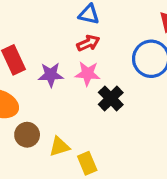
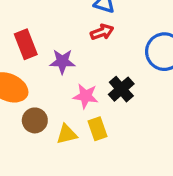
pink star: (88, 74) -> (86, 96), moved
yellow rectangle: (87, 163) -> (98, 129), moved

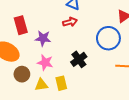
pink star: (86, 96) -> (45, 63), moved

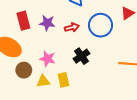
red arrow: (70, 22) -> (72, 27), moved
purple star: (43, 38) -> (47, 23), moved
blue circle: (108, 38) -> (101, 25), moved

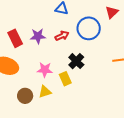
brown circle: (24, 70) -> (25, 96), moved
yellow rectangle: (63, 80) -> (65, 79), moved

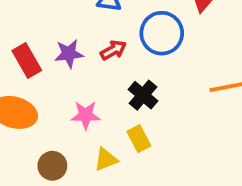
yellow rectangle: (65, 79) -> (139, 139), moved
yellow triangle: (45, 92) -> (106, 159), moved

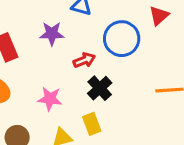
red arrow: (113, 50) -> (84, 60), moved
purple star: (69, 54) -> (52, 34), moved

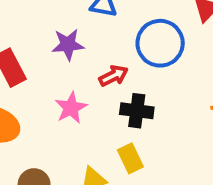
black cross: (100, 88) -> (137, 111), turned -35
pink star: (50, 99) -> (71, 108), moved, turned -30

